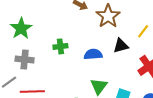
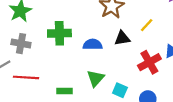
green cross: (60, 46) -> (59, 33), size x1.5

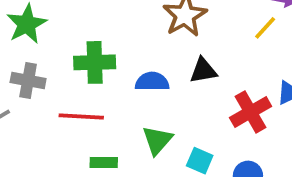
yellow line: (147, 25) -> (265, 28), moved
red line: (26, 77) -> (81, 116), moved

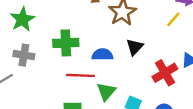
black triangle: (203, 71) -> (135, 47), turned -36
red line: (81, 116) -> (80, 75), moved

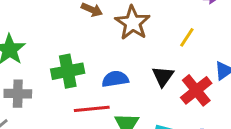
yellow line: (173, 19) -> (187, 37), moved
black triangle: (135, 47) -> (163, 76), moved

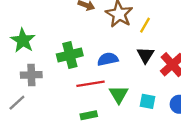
yellow line: (187, 37) -> (145, 25), moved

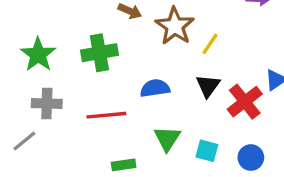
green cross: (70, 55) -> (99, 53), moved
red line: (90, 84) -> (106, 115), moved

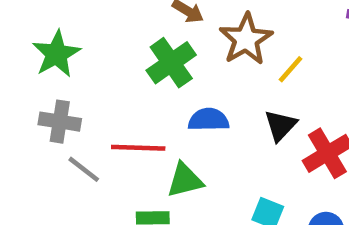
green cross: (99, 53) -> (171, 63), moved, turned -32
green triangle: (167, 138) -> (185, 180), moved, turned 36
gray line: (24, 141) -> (84, 169), moved, turned 70

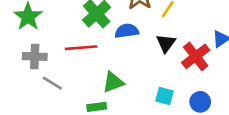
blue semicircle: (209, 120) -> (127, 31), moved
red line: (138, 148) -> (81, 48), moved

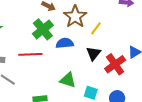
green triangle: (113, 82) -> (68, 80), moved, turned 36

